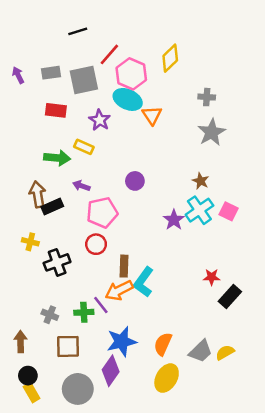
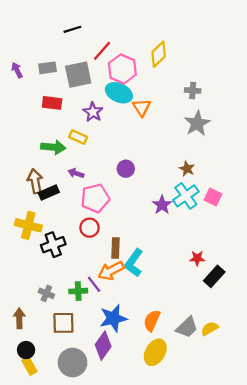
yellow cross: (30, 242) -> (28, 225), size x1.6

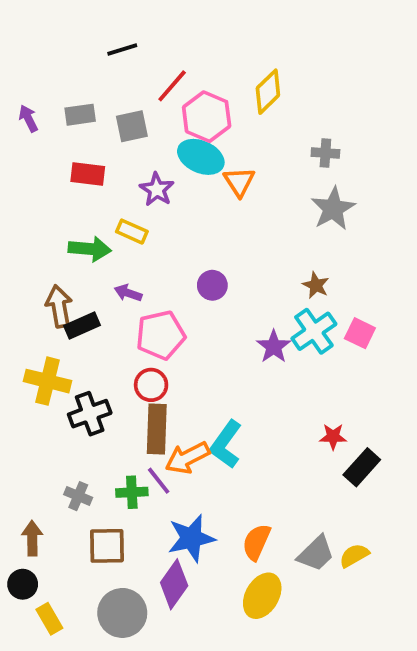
gray square: (78, 75) -> (132, 126), size x0.7
brown rectangle: (116, 248) -> (157, 429), moved, size x1.4
black circle: (26, 350) -> (23, 584), moved

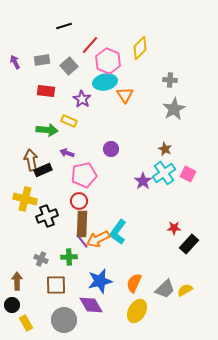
gray square: (132, 126) -> (69, 66), turned -30
cyan ellipse: (201, 157) -> (105, 82), turned -35
purple line: (159, 481) -> (82, 241), moved
purple diamond: (174, 584) -> (91, 305), turned -65

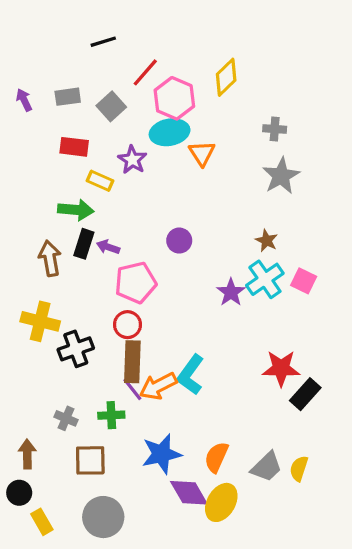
yellow rectangle: (69, 121) -> (100, 181), moved
black rectangle: (43, 170) -> (84, 244), moved, turned -48
red star: (174, 228) -> (281, 368), size x1.6
yellow semicircle: (185, 290) -> (299, 469), turned -42
purple diamond: (91, 305) -> (189, 493), moved

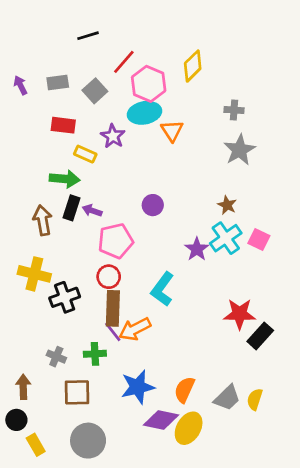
cyan L-shape: (191, 375) -> (162, 289), moved
purple diamond: (189, 493) -> (161, 420), turned -48

